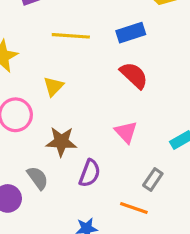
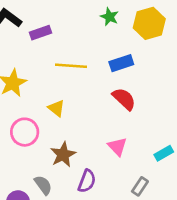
yellow triangle: (53, 86) -> (56, 108), turned -36
brown star: (61, 142) -> (63, 155), turned -30

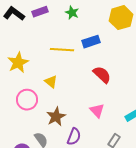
green star: (109, 17) -> (72, 13), moved
purple rectangle: (41, 33) -> (40, 12), moved
blue rectangle: (121, 63) -> (91, 42), moved

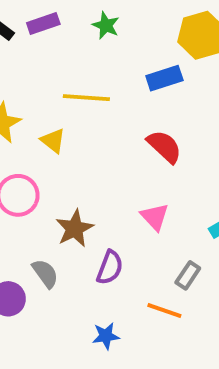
blue rectangle: (91, 42) -> (164, 78), moved
yellow triangle: (51, 82) -> (53, 141), moved

